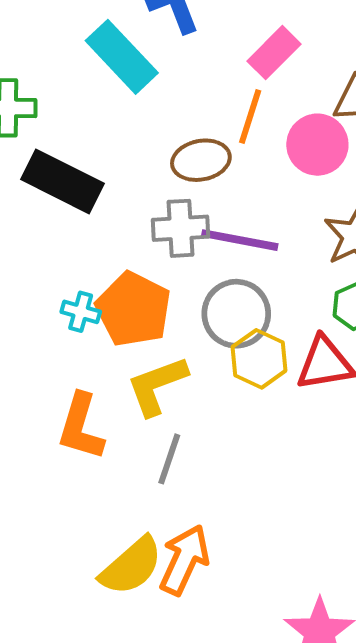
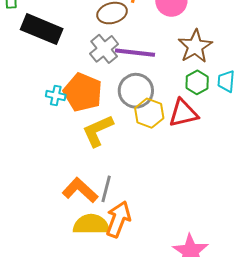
gray cross: (181, 228) -> (104, 49), turned -32
orange L-shape: (81, 427) -> (80, 190), moved, turned 120
gray line: (169, 459) -> (106, 189), moved
yellow semicircle: (131, 566) -> (91, 225), turned -135

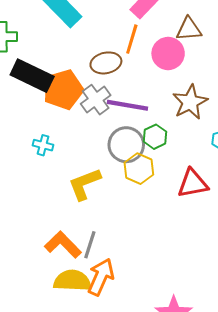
green hexagon: (197, 82) -> (155, 137), moved
orange pentagon: (83, 92) -> (63, 90), moved, turned 30
red triangle: (183, 113) -> (193, 183), moved

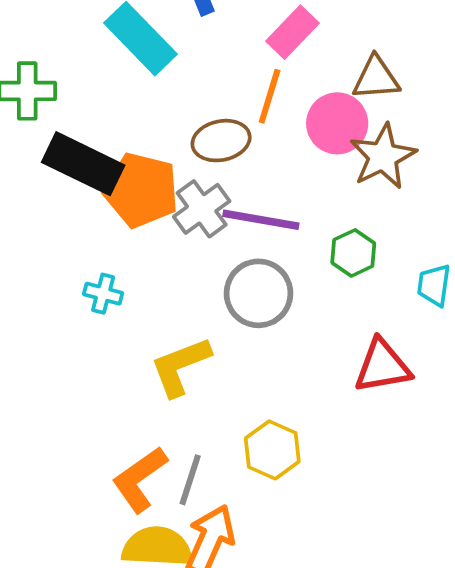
orange pentagon: (63, 90) -> (141, 190), turned 30
brown star: (190, 102) -> (383, 156), moved
green hexagon: (155, 137) -> (353, 253), moved
yellow hexagon: (139, 169) -> (272, 450), moved
orange L-shape: (63, 245) -> (140, 479), turned -81

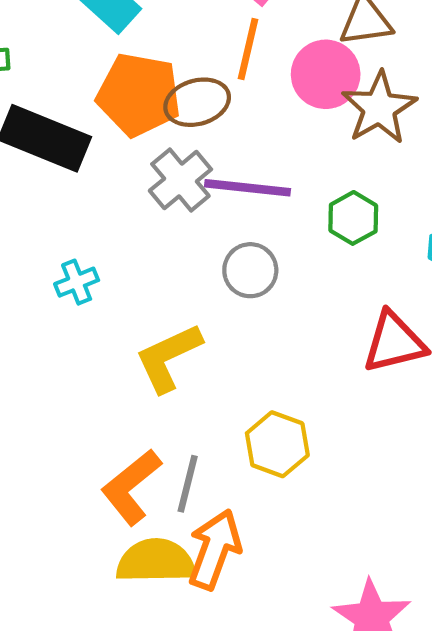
orange pentagon: (141, 190) -> (139, 95), moved
gray circle: (258, 293) -> (250, 270), size x0.7
cyan cross: (103, 294) -> (77, 282), turned -33

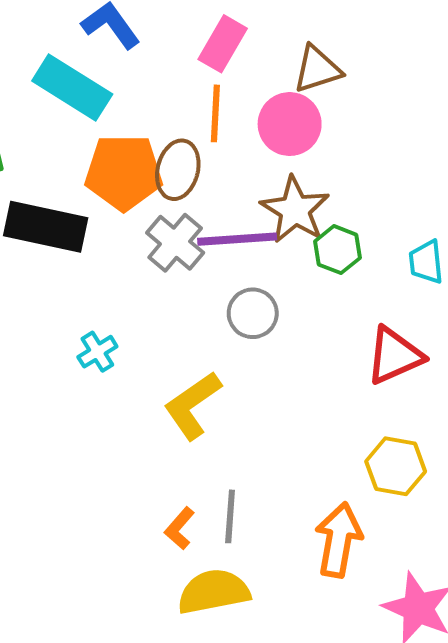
brown ellipse: (197, 102) -> (178, 170), turned -50
brown star: (379, 108) -> (295, 210), moved
yellow hexagon: (277, 444) -> (396, 466), moved
orange L-shape: (131, 487) -> (180, 528), size x0.6
orange arrow: (215, 549) -> (339, 540), moved

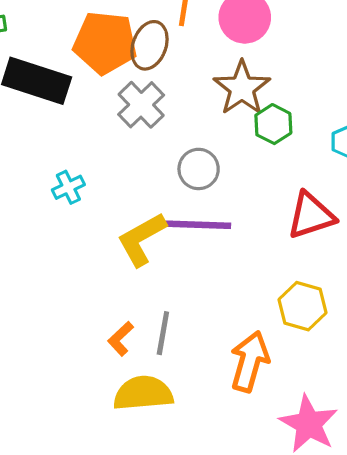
purple line: (237, 239) -> (198, 225), moved

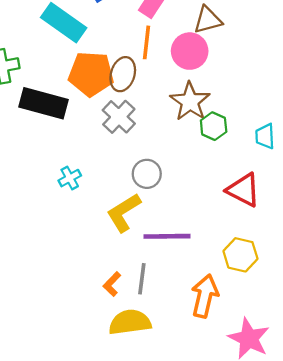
gray circle: (199, 169) -> (147, 174), moved
red triangle: (311, 216) -> (243, 190), turned 48
purple line: (198, 225) -> (167, 236), moved

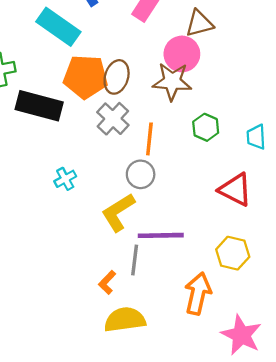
orange line: (147, 42) -> (149, 139), moved
brown star: (190, 101) -> (172, 81), moved, turned -30
gray line: (142, 279) -> (135, 260), moved

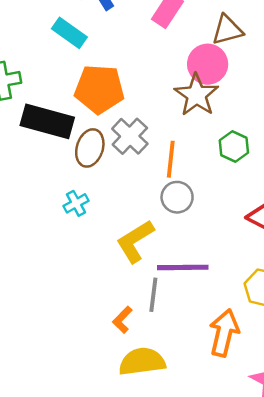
cyan rectangle: (58, 27) -> (69, 33), size x0.7
brown ellipse: (117, 77) -> (90, 148), moved
brown star: (172, 81) -> (196, 95), turned 30
gray circle: (141, 174) -> (177, 197), moved

